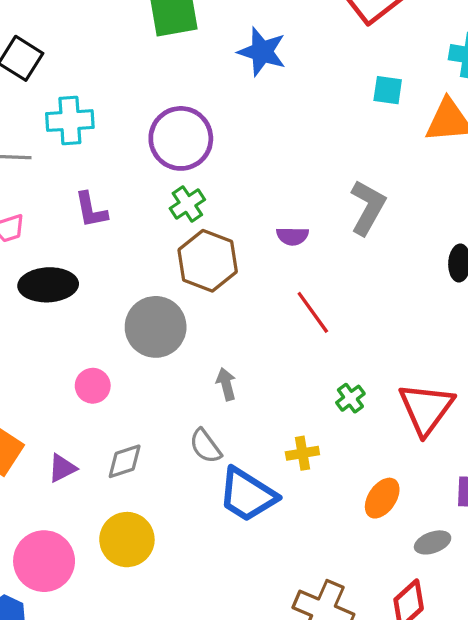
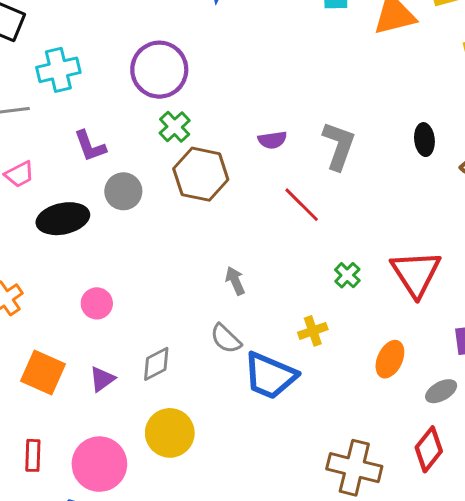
gray L-shape: (368, 207) -> (339, 146), moved
gray circle: (156, 327) -> (123, 191), moved, size x0.7
pink circle: (93, 386) -> (97, 303), moved

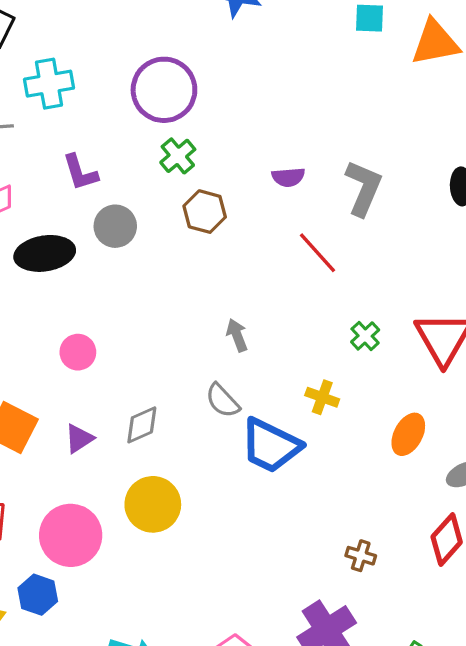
brown hexagon: (201, 174) -> (205, 212), size x0.7
yellow cross: (313, 331) -> (322, 397), turned 36
brown cross: (354, 468) -> (361, 556), size x0.5

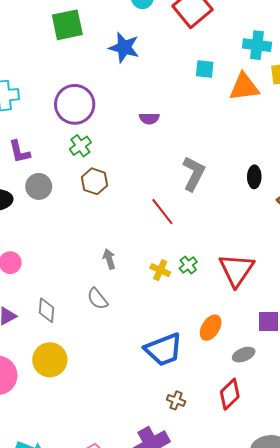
purple semicircle: (288, 177) -> (149, 118), moved
yellow cross: (322, 397) -> (160, 270), moved
gray diamond: (142, 425) -> (47, 310), turned -65
blue trapezoid: (271, 446) -> (163, 350), moved, turned -51

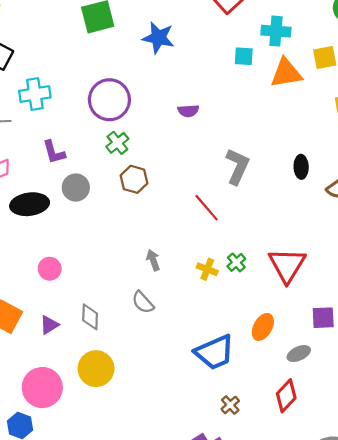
cyan cross: (257, 45) -> (276, 31), moved
brown cross: (176, 400) -> (230, 405), turned 30

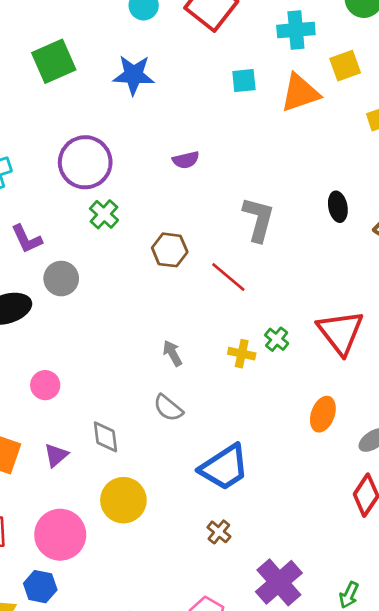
cyan cross: (276, 31) -> (296, 30), moved
brown hexagon: (134, 179) -> (170, 250), moved
blue trapezoid: (215, 352) -> (224, 467), moved
brown cross: (230, 405) -> (219, 532), moved

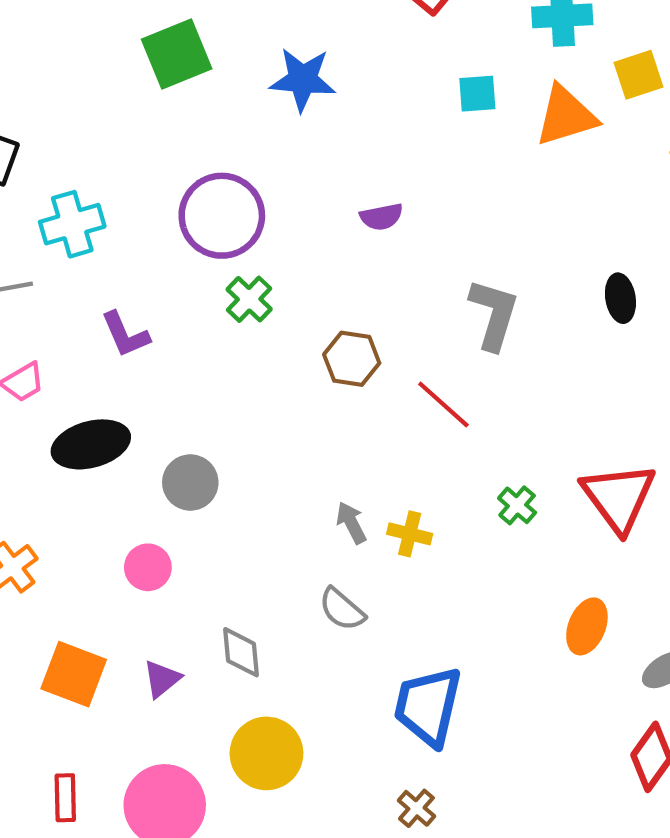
gray circle: (61, 279) -> (190, 483), moved
yellow cross: (242, 354) -> (410, 534), moved
blue trapezoid: (224, 467) -> (428, 706), turned 134

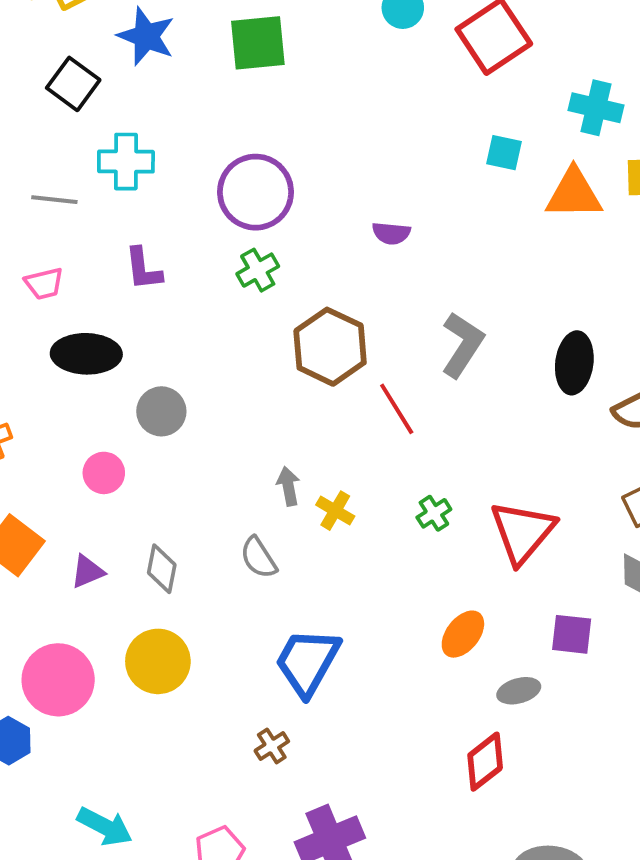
blue star: (303, 80) -> (146, 36), moved
black ellipse: (620, 298) -> (574, 363), size x1.4
brown hexagon: (352, 359) -> (330, 347), size x1.5

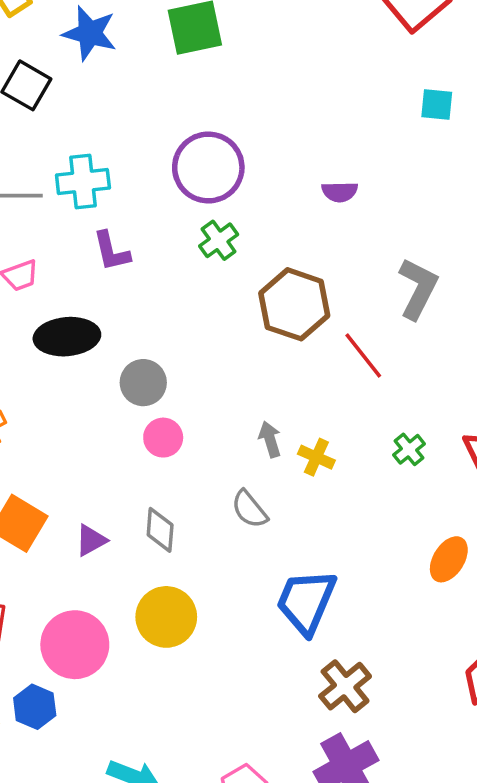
cyan cross: (126, 162) -> (83, 181), moved
pink circle: (104, 473) -> (163, 438), moved
brown cross: (272, 746) -> (345, 686), moved, size x1.6

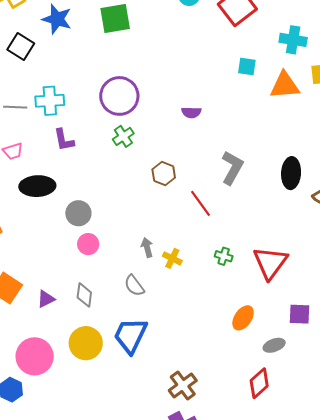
brown hexagon: (294, 304) -> (164, 174), size x0.6
green cross: (409, 449) -> (224, 256), turned -36
blue trapezoid: (306, 602) -> (130, 335), moved

